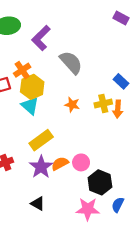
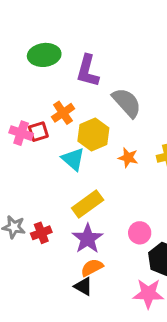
purple L-shape: (41, 38) -> (88, 71), turned -30
yellow hexagon: (32, 87) -> (93, 134), moved
orange semicircle: (60, 164) -> (92, 268), moved

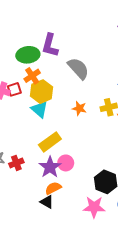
green ellipse: (44, 55) -> (28, 55), moved
yellow hexagon: (93, 134) -> (42, 92), moved
pink circle: (140, 233) -> (66, 163), moved

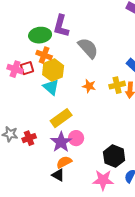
orange cross: (32, 76) -> (44, 55), turned -35

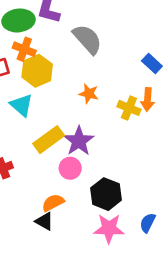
yellow cross: (117, 85) -> (129, 108), moved, turned 35
cyan triangle: (51, 87) -> (21, 105), moved
purple star: (61, 142) -> (79, 141), moved
black hexagon: (114, 156) -> (106, 194), moved

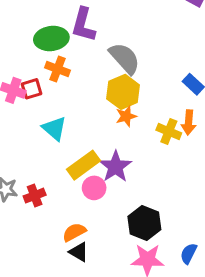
yellow hexagon: (37, 71) -> (123, 92), moved
orange star: (89, 94) -> (126, 116), turned -30
pink circle: (70, 168) -> (94, 188), moved
orange semicircle: (53, 203) -> (74, 232), moved

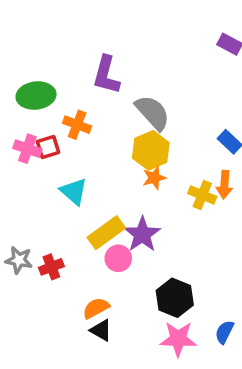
green ellipse: (51, 38) -> (36, 96), moved

